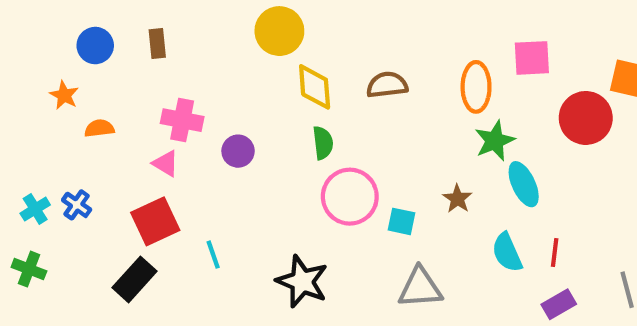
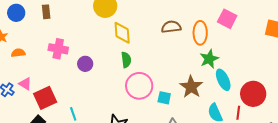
pink square: (532, 58) -> (227, 19), turned 30
brown semicircle: (387, 85) -> (171, 27), moved
red circle: (586, 118) -> (253, 94), moved
pink triangle: (166, 163) -> (25, 84), moved
brown star: (457, 199) -> (191, 87), size x1.6

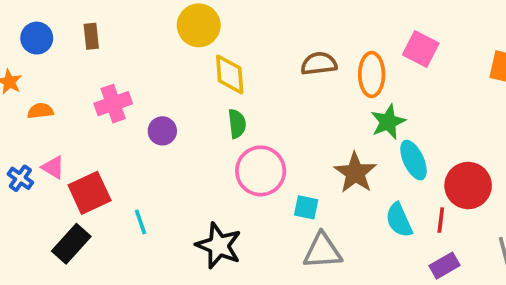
pink cross: (58, 49) -> (113, 104), turned -30
cyan square: (164, 98) -> (306, 207), moved

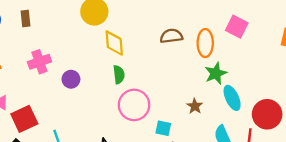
brown star: (355, 173) -> (195, 106), size x0.6

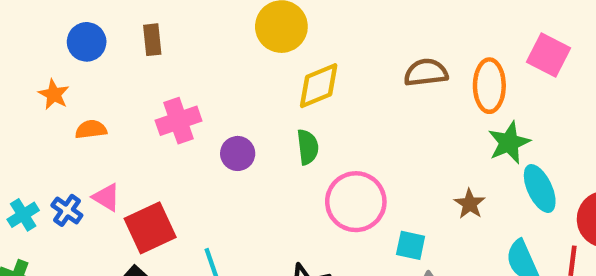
yellow diamond: (114, 43) -> (319, 86), turned 72
green semicircle: (119, 75) -> (308, 147), moved

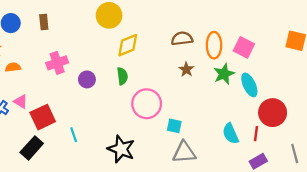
pink square: (548, 55) -> (244, 47), moved
cyan ellipse: (540, 189) -> (249, 85), moved
brown star: (470, 204) -> (186, 69), moved

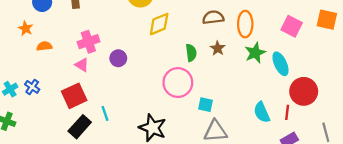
pink square: (244, 47) -> (292, 26), moved
green semicircle: (122, 76) -> (191, 53), moved
pink triangle: (21, 102) -> (82, 65), moved
black rectangle: (32, 148) -> (80, 127), moved

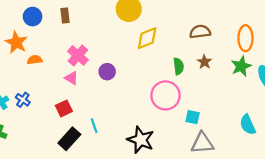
orange ellipse: (245, 24) -> (245, 38), moved
orange star: (26, 28) -> (16, 42), size x1.5
pink cross: (88, 42) -> (78, 55), turned -30
red square: (74, 96) -> (64, 108), size x0.7

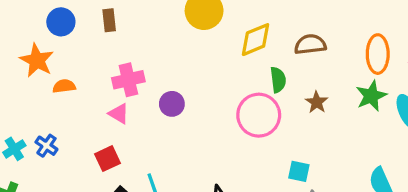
yellow diamond: (147, 38) -> (255, 40), moved
pink cross: (78, 55) -> (128, 80), turned 36
brown star: (204, 62) -> (317, 102), moved
green semicircle: (178, 66) -> (278, 80), moved
pink circle: (166, 95) -> (259, 115), moved

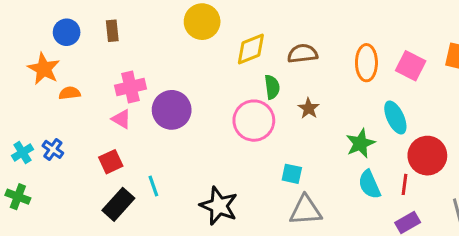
green star: (371, 96) -> (360, 143), moved
purple circle: (172, 104) -> (172, 110), size x1.6

